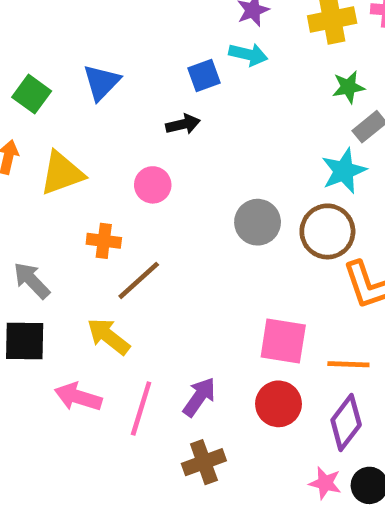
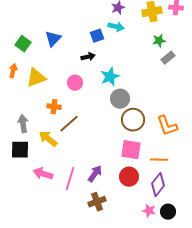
cyan star: (344, 171) -> (110, 77), moved
brown circle: (327, 231) -> (133, 120), moved
gray arrow: (32, 280) -> (23, 124), turned 36
yellow arrow: (108, 336) -> (48, 139), moved

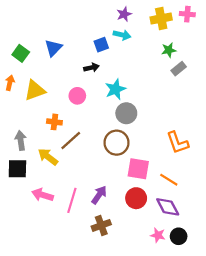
brown circle: (133, 120) -> (117, 143), moved
orange line: (159, 160) -> (169, 180), turned 30
purple diamond: (158, 185) -> (168, 207), turned -65

